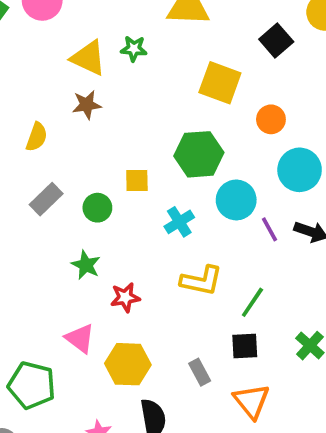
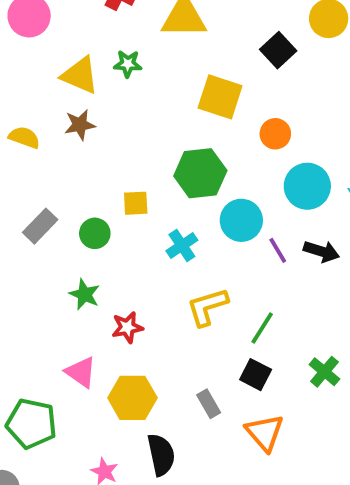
yellow semicircle: (37, 137) -> (24, 137), moved, turned -88
yellow L-shape: (201, 281) -> (207, 307), turned 153
black square: (245, 346) -> (256, 375), turned 32

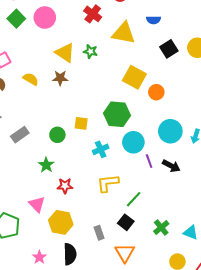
black square: (278, 50) -> (169, 49), moved
orange circle: (275, 134) -> (156, 92), moved
gray rectangle: (40, 226) -> (20, 135), moved

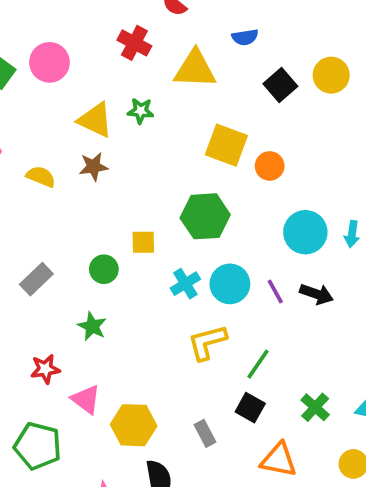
cyan circle: (133, 142) -> (230, 284), moved
red star: (65, 186) -> (45, 369), moved
orange triangle: (125, 253) -> (279, 460), moved, turned -40

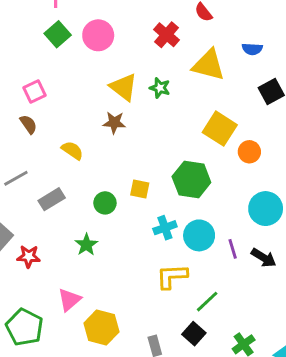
yellow semicircle: (41, 177) -> (72, 150), moved
red star: (45, 369) -> (29, 256), moved
pink triangle: (86, 399) -> (69, 300), turned 30

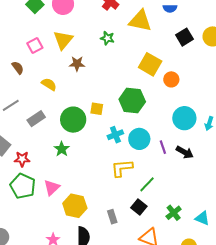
yellow triangle: (124, 87) -> (63, 40), moved, turned 35
pink square: (35, 92) -> (35, 46), moved
green circle: (105, 203) -> (73, 120), size x1.6
green pentagon: (25, 327) -> (23, 186), moved

